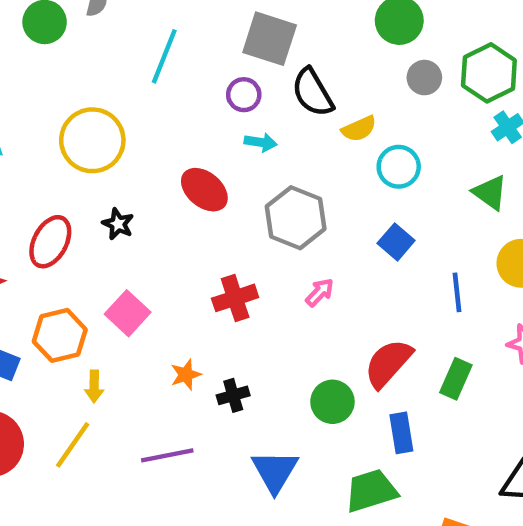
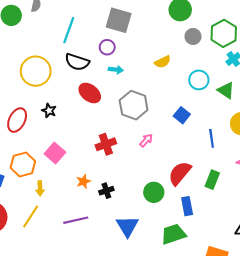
black semicircle: (313, 92) -> (77, 62), moved, turned -40
cyan circle: (399, 167) -> (199, 80), moved

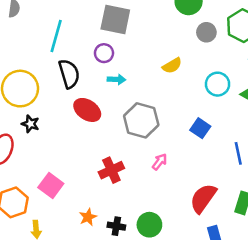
black semicircle: (77, 62) -> (69, 74), turned -120
black star: (49, 111) -> (30, 124), moved
black cross: (106, 191) -> (116, 226), turned 32
green circle: (154, 192) -> (149, 225), moved

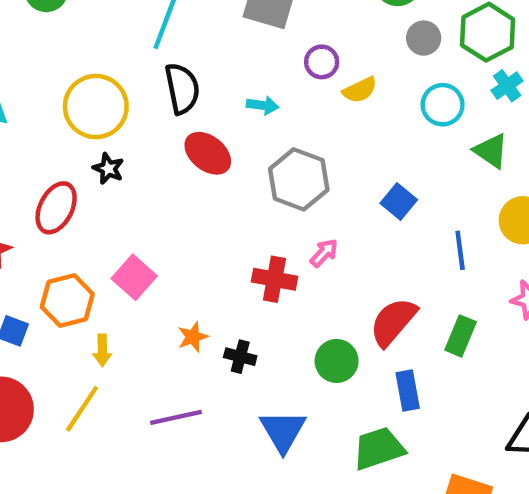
purple circle: (104, 53) -> (322, 62), moved
cyan circle: (218, 84) -> (443, 105), moved
red cross: (111, 170) -> (274, 279), moved, turned 30
green circle: (149, 225) -> (337, 361), moved

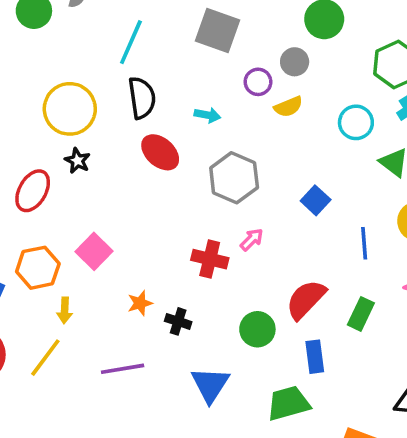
gray circle: (424, 38) -> (295, 62), moved

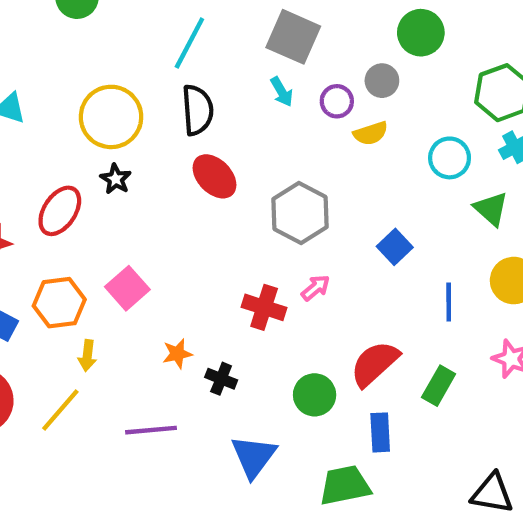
cyan arrow: (207, 115) -> (282, 92), moved, turned 45

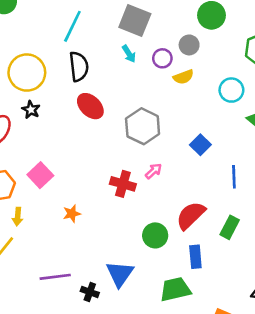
black cross: (221, 379) -> (90, 292), moved
purple line: (151, 430) -> (55, 277), moved

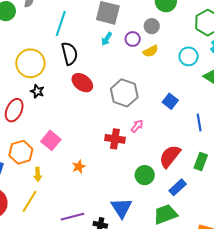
cyan arrow: (129, 54) -> (107, 39), turned 72
blue rectangle: (195, 257) -> (178, 187), turned 60

